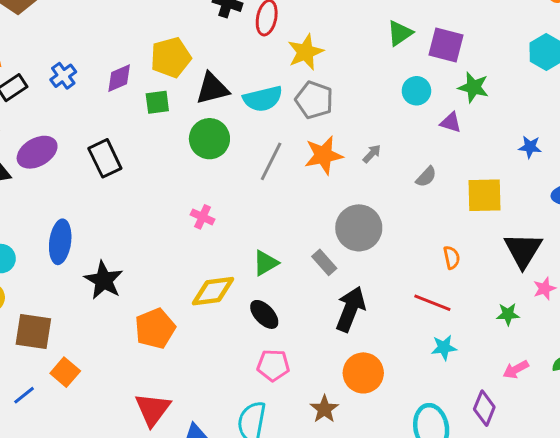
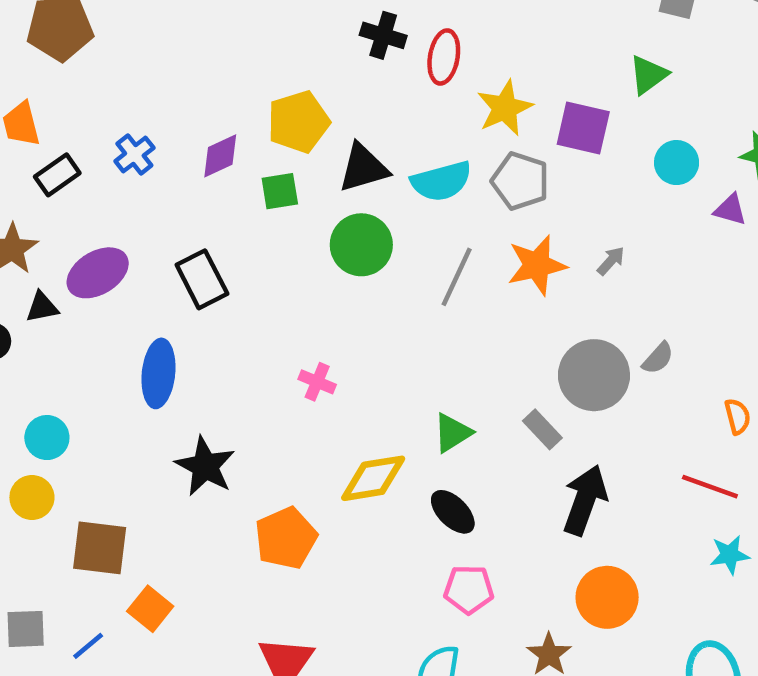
purple square: (446, 45) -> (583, 128), moved
gray semicircle: (426, 177) -> (658, 358), moved
pink cross: (203, 217) -> (317, 382), moved
blue ellipse: (60, 242) -> (158, 373), moved

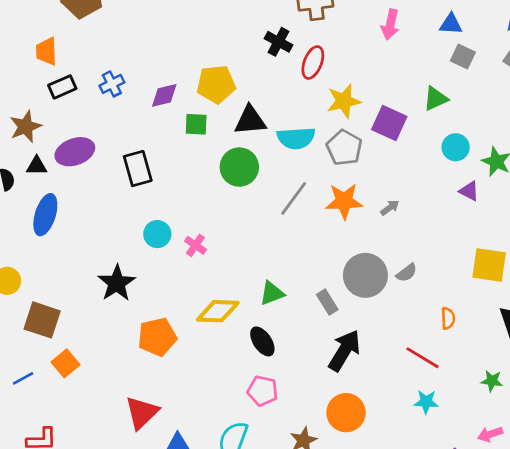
cyan circle: (677, 163) -> (456, 147), moved
blue ellipse: (158, 373) -> (45, 215), moved
cyan circle: (47, 438) -> (157, 234), moved

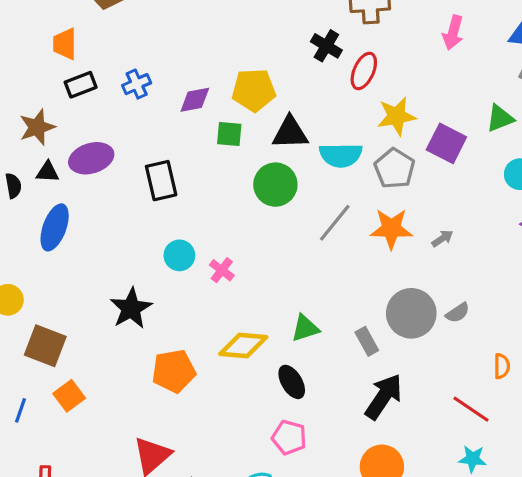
blue line: (23, 378) -> (20, 410), turned -45

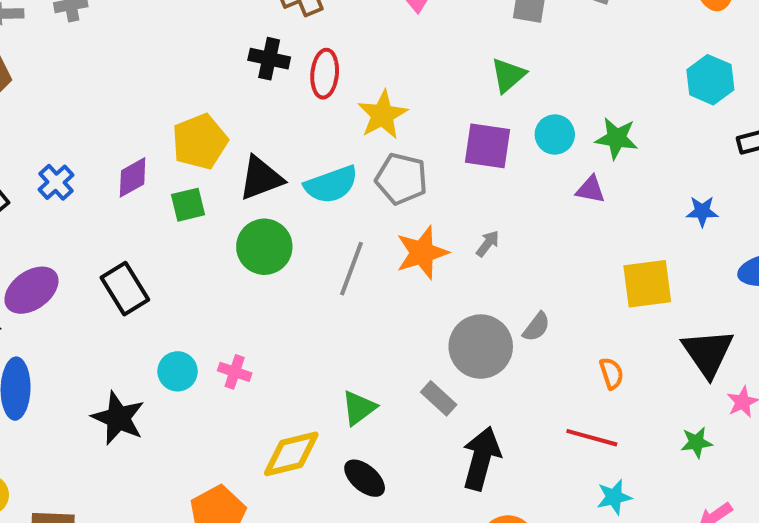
purple square: (446, 143) -> (488, 146), moved
black star: (131, 308) -> (118, 418), moved

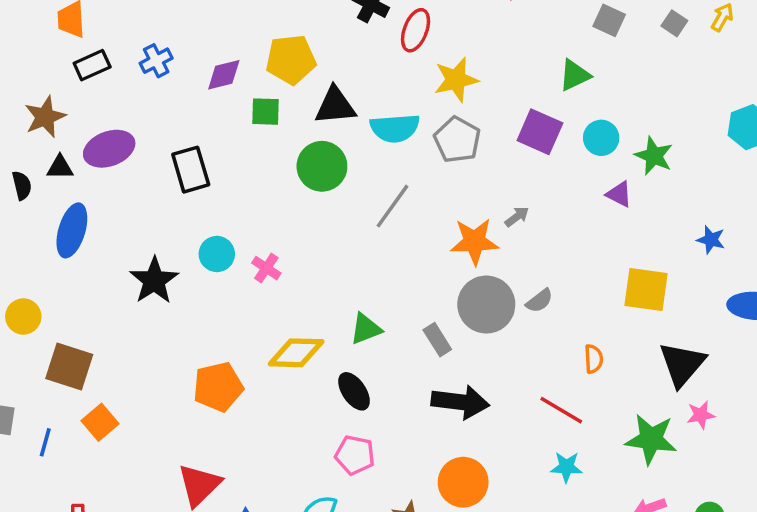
orange star: (422, 253) -> (474, 242), moved
green star: (696, 442) -> (651, 439), size x1.8
black arrow: (481, 458) -> (460, 402), turned 66

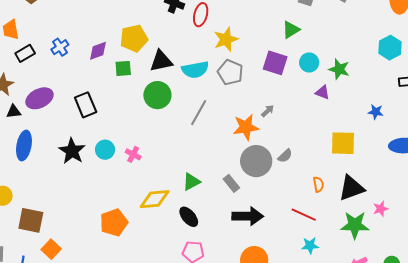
black star: (154, 280) -> (72, 151), moved
black triangle: (682, 364) -> (351, 188), moved, turned 36

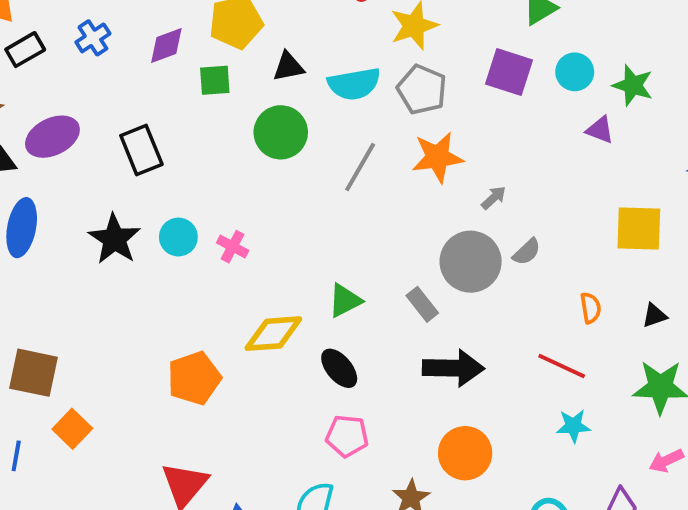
black triangle: (161, 61) -> (288, 67), size x0.7
gray arrow: (268, 111) -> (494, 198), moved
orange star: (246, 127) -> (437, 157), moved
black triangle: (351, 188) -> (654, 315), size x0.5

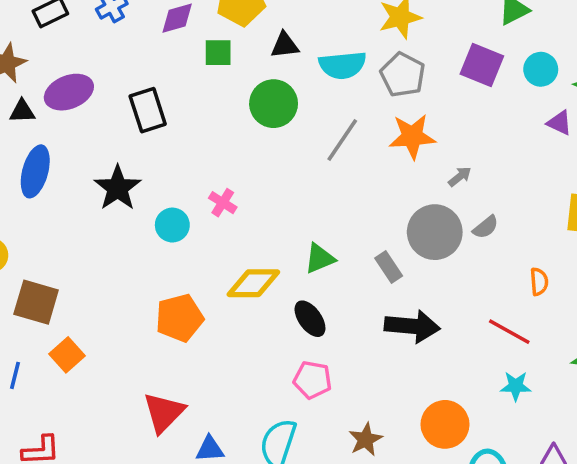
cyan circle: (178, 237) -> (172, 225), moved
orange circle: (465, 453) -> (445, 424), moved

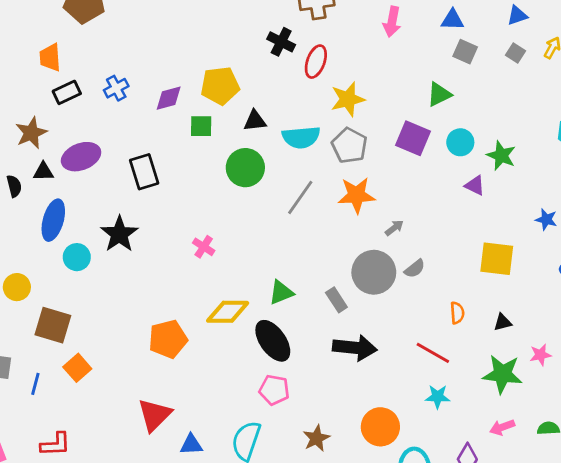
cyan circle: (172, 225) -> (77, 257), moved
black ellipse: (310, 319) -> (273, 341), size x1.4

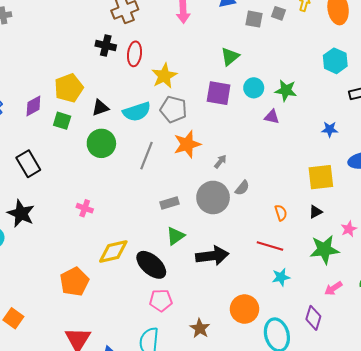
gray square: (465, 52) -> (254, 19), moved
green square: (201, 126) -> (62, 121), turned 30
yellow square: (497, 259) -> (321, 177), moved
green triangle: (281, 292) -> (175, 236), moved
gray rectangle: (336, 300) -> (169, 203), moved, turned -60

